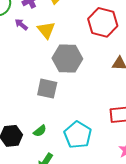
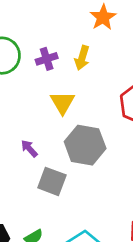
purple arrow: (21, 24) -> (29, 148), moved

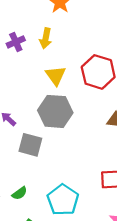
yellow triangle: (62, 103) -> (56, 76), moved

